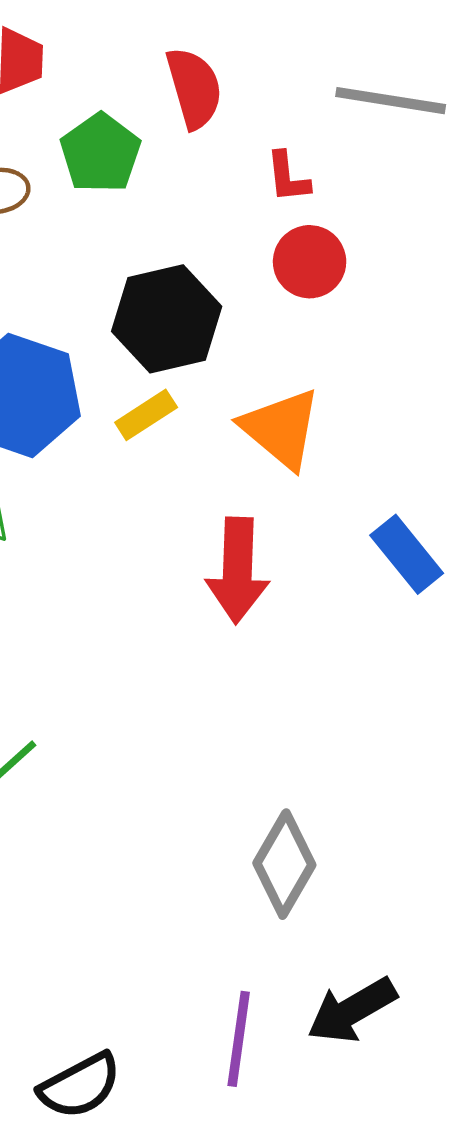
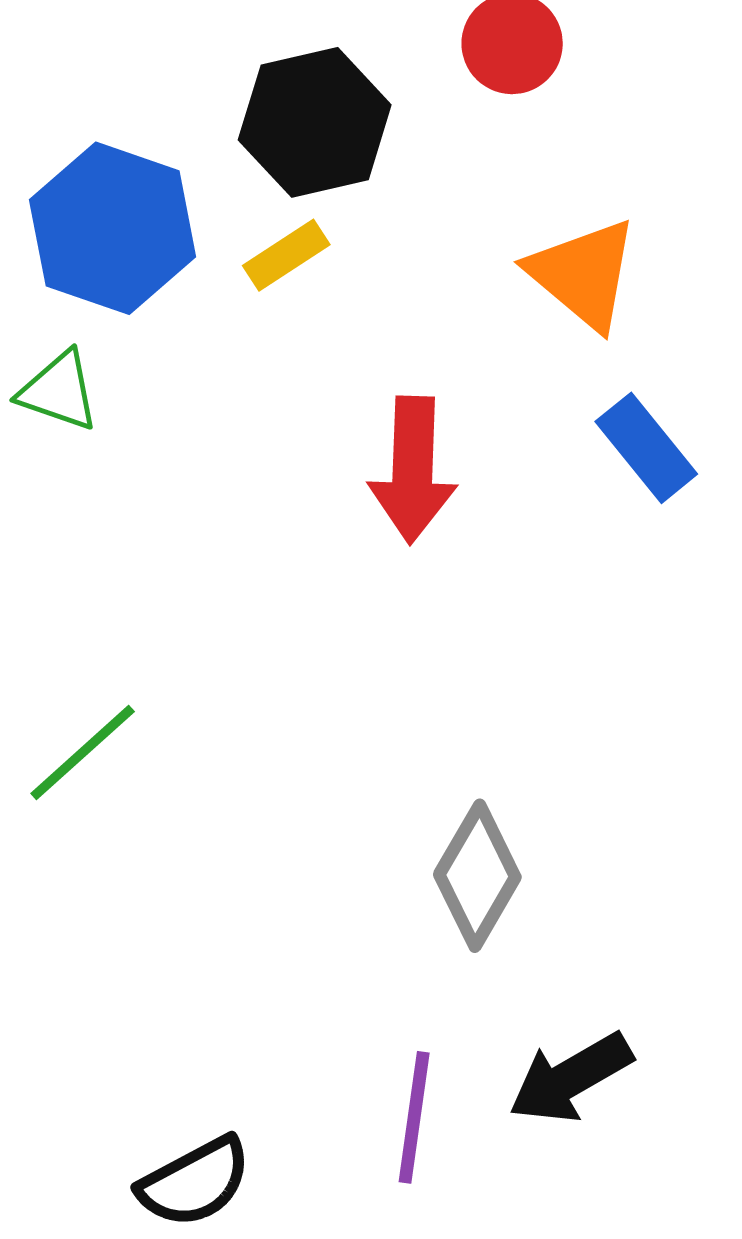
orange triangle: (281, 429) -> (583, 274), moved

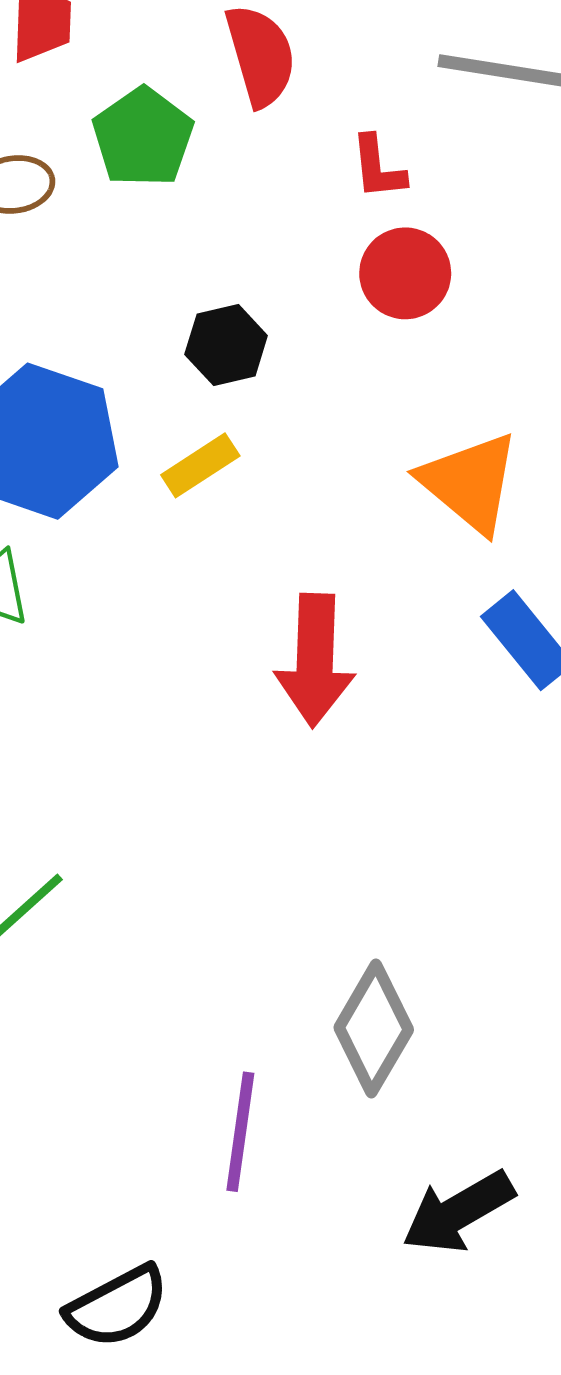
black hexagon: (315, 122) -> (226, 345), size x0.6
purple line: (414, 1117) -> (240, 1132), moved

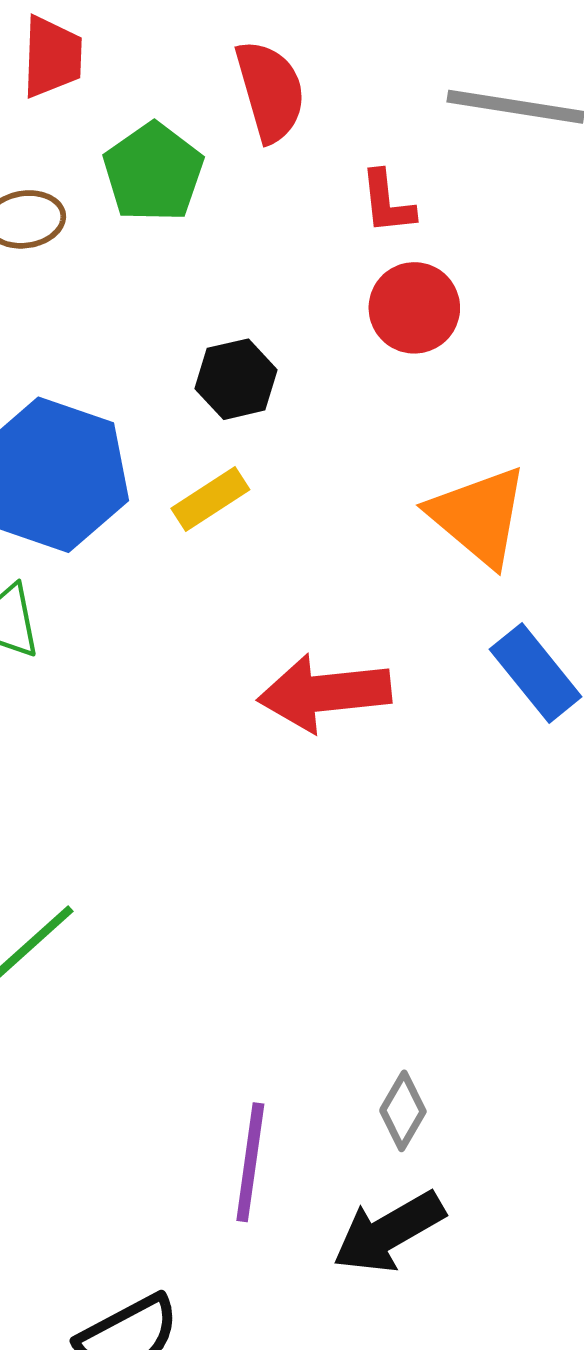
red arrow: (315, 660) -> (324, 693), turned 82
gray diamond: (374, 1029) -> (403, 1111), moved, size x0.6
black arrow: (458, 1212) -> (389, 1232), moved

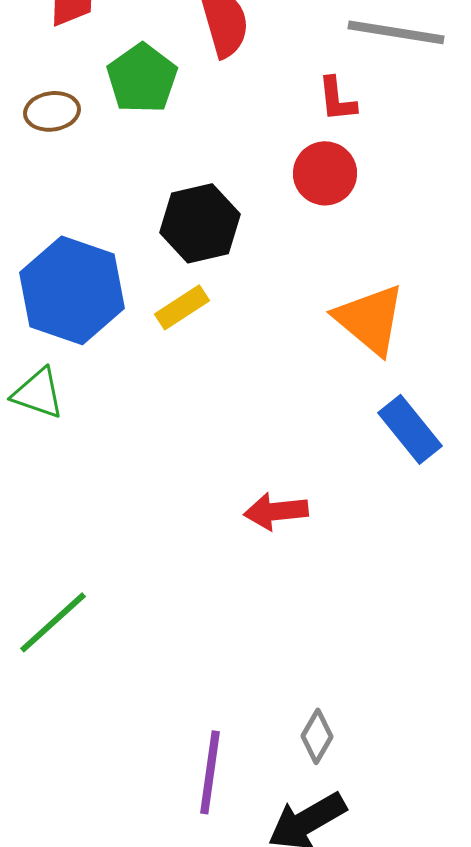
red L-shape: (387, 202) -> (337, 99), moved
black hexagon: (236, 379) -> (200, 223), size x1.4
red arrow: (324, 693) -> (276, 511), moved, size x0.7

